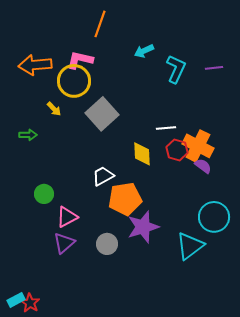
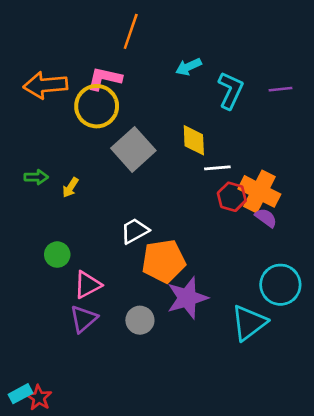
yellow arrow: (54, 109) -> (70, 188), moved, turned 77
yellow diamond: (142, 154) -> (194, 140), moved

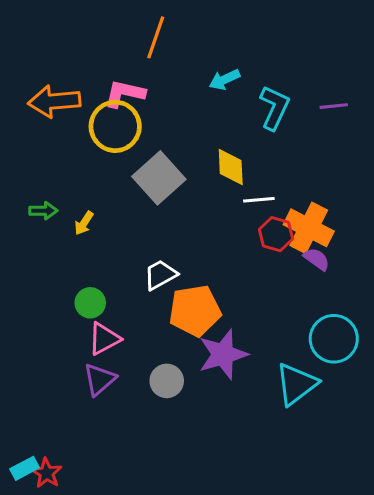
green circle: (57, 255) -> (90, 303), moved

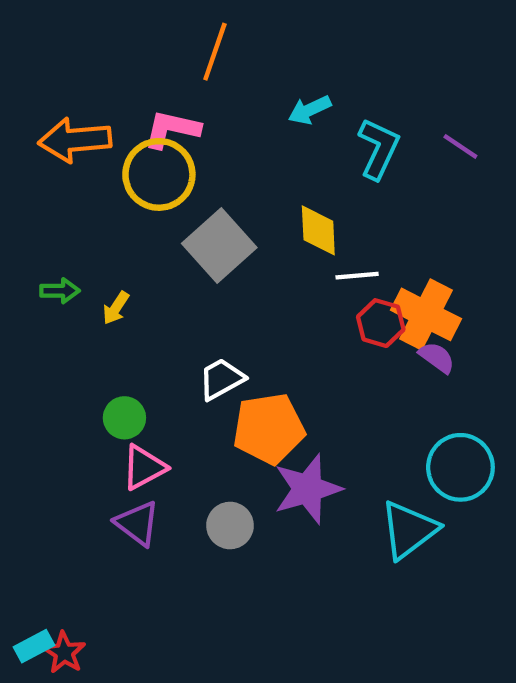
purple line: (334, 106) -> (460, 146), turned 40
purple triangle: (100, 379) -> (137, 523), turned -42

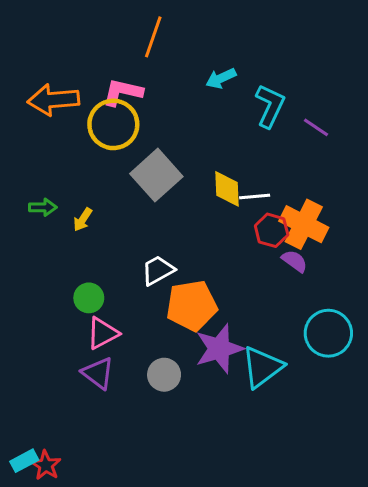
purple line: (460, 146) -> (316, 127), moved
yellow diamond: (318, 230) -> (227, 189), moved
purple semicircle: (437, 358) -> (295, 261), moved
cyan triangle: (409, 530) -> (262, 367), moved

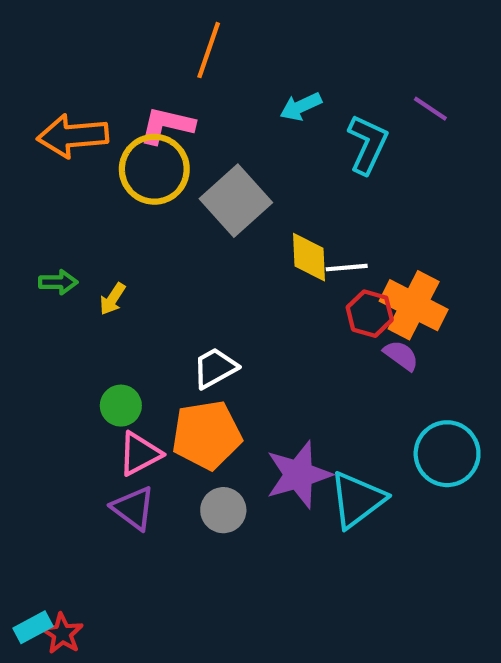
purple line: (316, 127) -> (430, 109), moved
gray square: (156, 175) -> (236, 201), moved
orange pentagon: (192, 306) -> (207, 435), moved

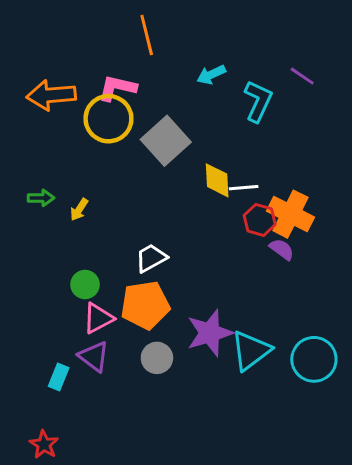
orange line: (209, 50) -> (147, 35), turned -33
cyan circle: (447, 454) -> (314, 359), moved
cyan rectangle: (33, 627) -> (59, 377), moved, turned -40

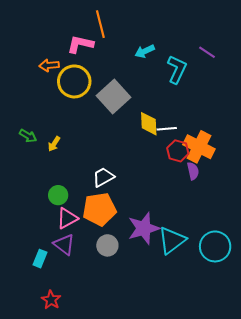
pink L-shape: (117, 88) -> (80, 44), moved
orange arrow: (51, 95) -> (49, 65), moved, size x0.6
green arrow: (41, 198) -> (28, 136), turned 30
purple semicircle: (282, 249) -> (193, 171), turned 42
red star: (44, 444) -> (51, 300), moved

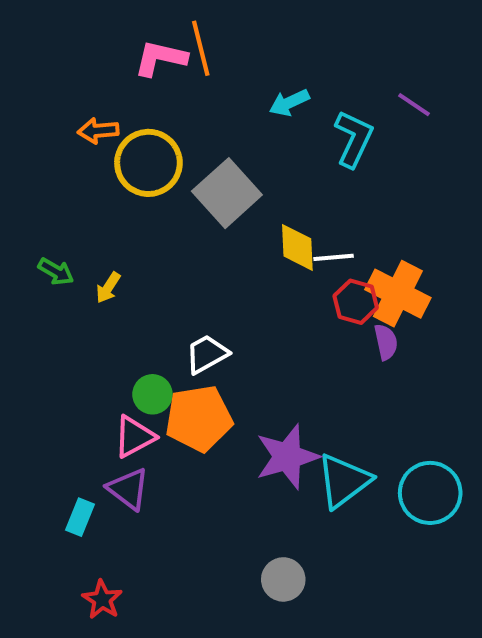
pink L-shape: (80, 44) -> (161, 58), moved
green circle: (58, 195) -> (152, 394), moved
gray circle: (107, 245) -> (283, 579), moved

